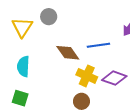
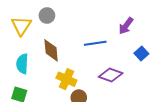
brown diamond: (68, 53) -> (51, 50), moved, turned 30
yellow cross: (87, 76) -> (66, 79), moved

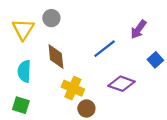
blue line: (95, 43) -> (105, 49), turned -30

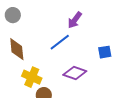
purple arrow: (138, 29) -> (75, 20), moved
blue square: (155, 60) -> (105, 52), turned 32

